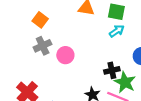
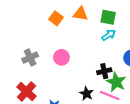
orange square: (40, 20) -> (56, 18), moved
gray cross: (43, 46) -> (30, 58), moved

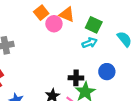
pink circle: (61, 57) -> (54, 24), moved

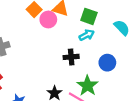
black cross: (76, 78) -> (71, 57), moved

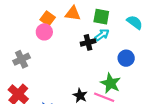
pink circle: (48, 20) -> (44, 32), moved
black cross: (71, 57) -> (88, 42), moved

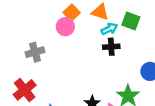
cyan arrow: (102, 35) -> (109, 29), moved

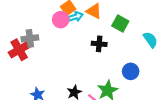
cyan arrow: (109, 29) -> (75, 17), moved
red cross: (25, 90) -> (19, 50), moved

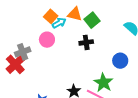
pink circle: (61, 20) -> (47, 40), moved
green square: (120, 23) -> (92, 20), moved, turned 35

